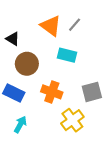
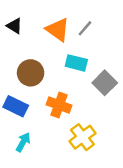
black triangle: (13, 39) -> (14, 26), moved
gray square: (92, 92) -> (105, 83), moved, turned -30

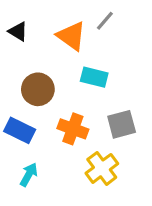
gray line: (85, 28) -> (105, 21), moved
gray square: (105, 83) -> (122, 124), moved, turned 30

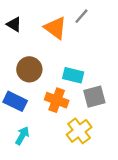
cyan rectangle: (94, 77) -> (73, 75), moved

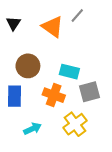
black triangle: (14, 24) -> (13, 23), turned 32
blue rectangle: (15, 101) -> (14, 96), turned 65
cyan arrow: (22, 136) -> (32, 129), moved, turned 36

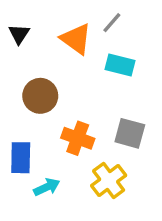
cyan rectangle: (69, 72) -> (120, 65), moved
gray square: (90, 92) -> (130, 133), turned 30
blue rectangle: (14, 96) -> (21, 158), moved

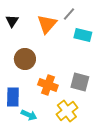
orange triangle: (76, 39) -> (47, 24), turned 35
cyan rectangle: (120, 65) -> (83, 35), moved
cyan arrow: (47, 187) -> (29, 115), turned 49

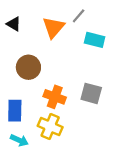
black triangle: (12, 21) -> (14, 24), turned -32
yellow cross: (67, 111) -> (50, 127), moved, turned -30
cyan arrow: (29, 115) -> (19, 140), moved

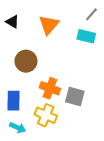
gray line: (79, 16) -> (91, 14), moved
gray square: (91, 93) -> (75, 96), moved

